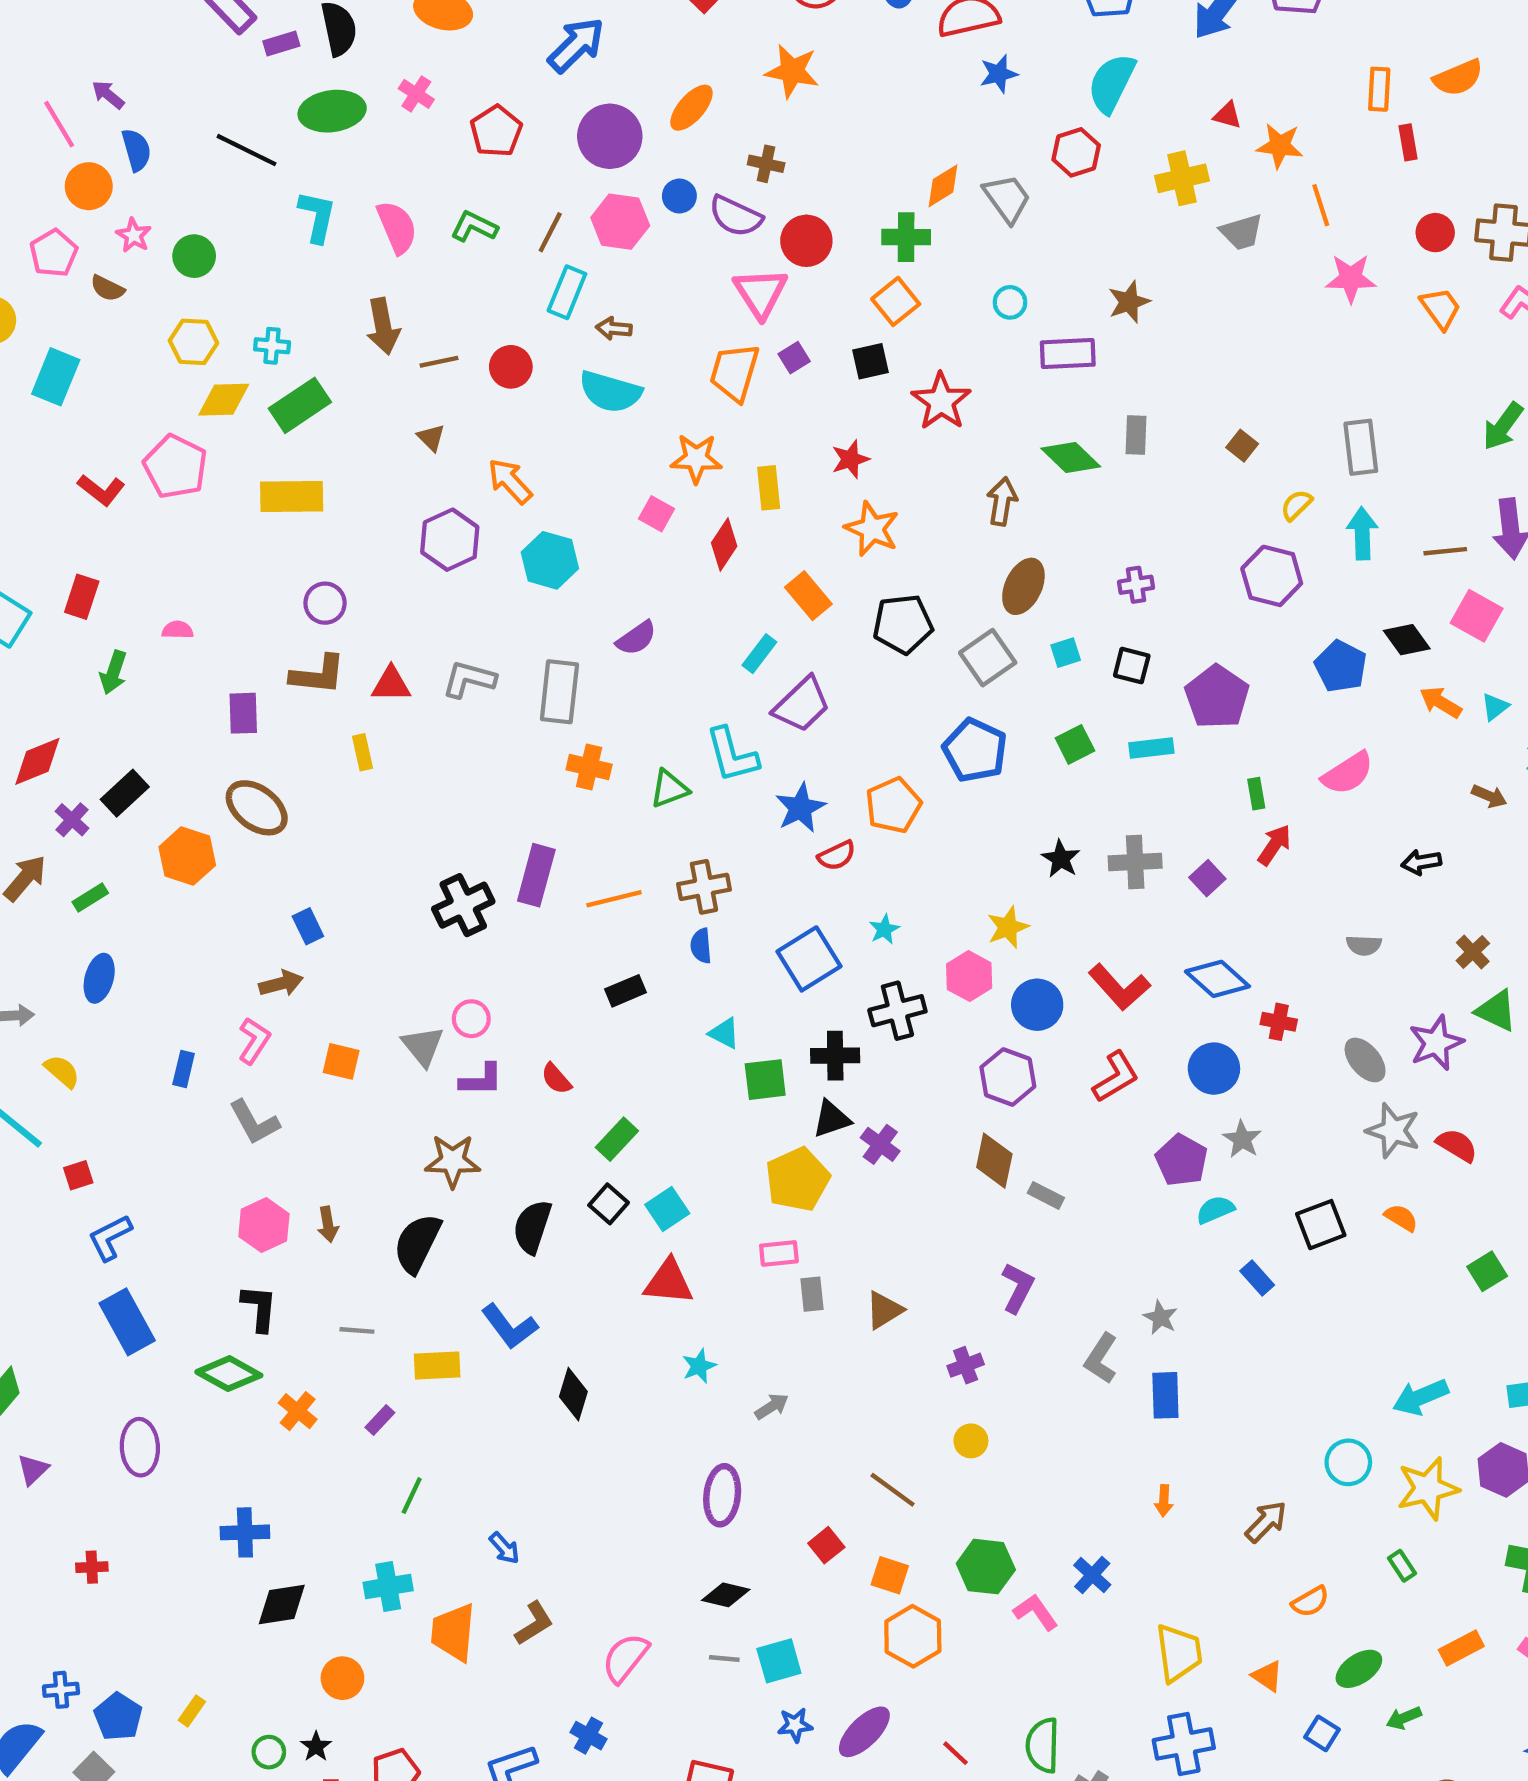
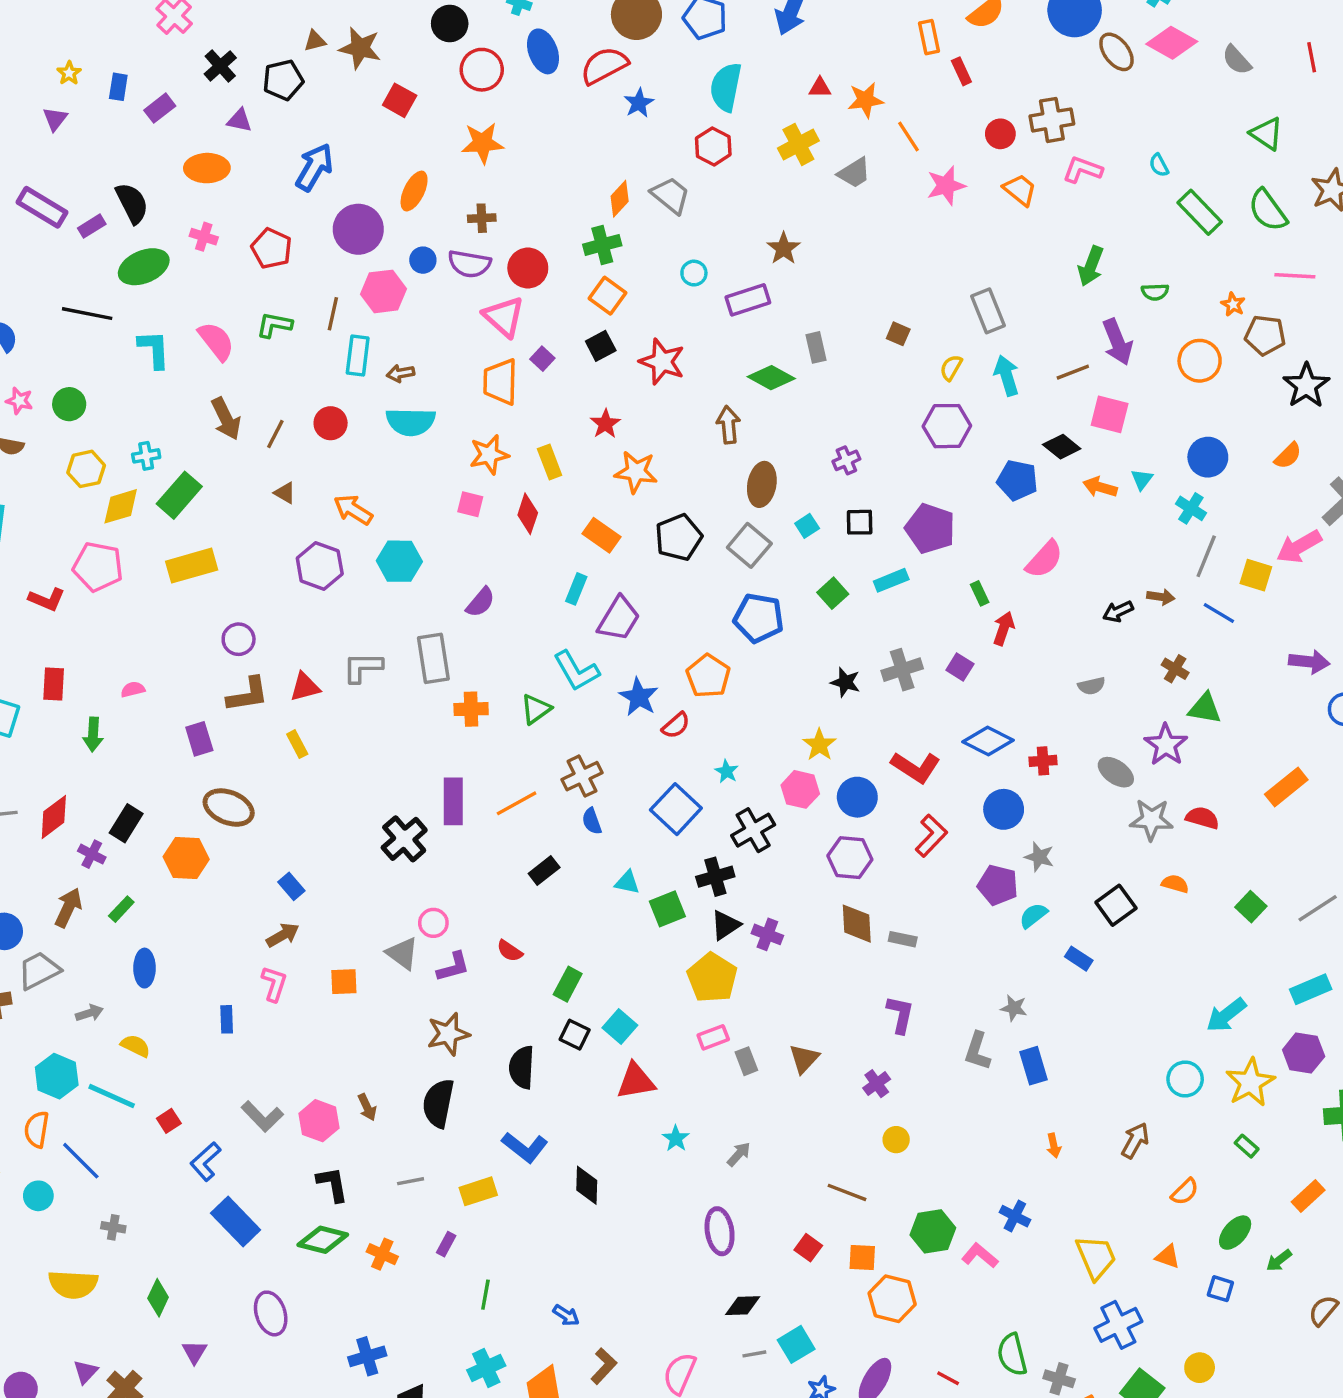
brown line: (439, 362) -> (275, 434), turned -36
brown arrow: (1489, 796) -> (1161, 597), moved
gray L-shape: (254, 1122) -> (262, 1116), moved

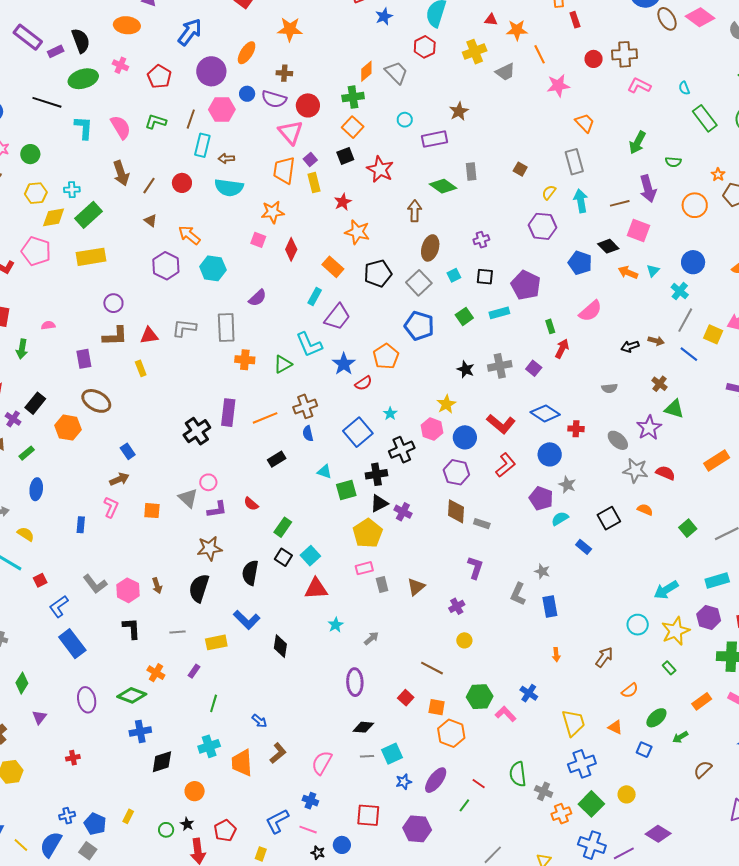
orange trapezoid: (1020, 190) -> (585, 123), moved
yellow rectangle: (550, 462) -> (314, 183), moved
green diamond: (323, 1240) -> (132, 695), moved

